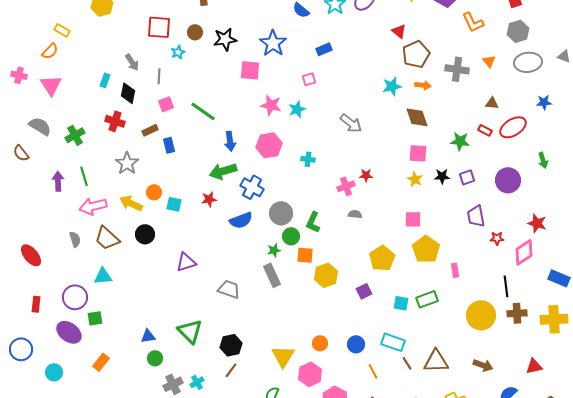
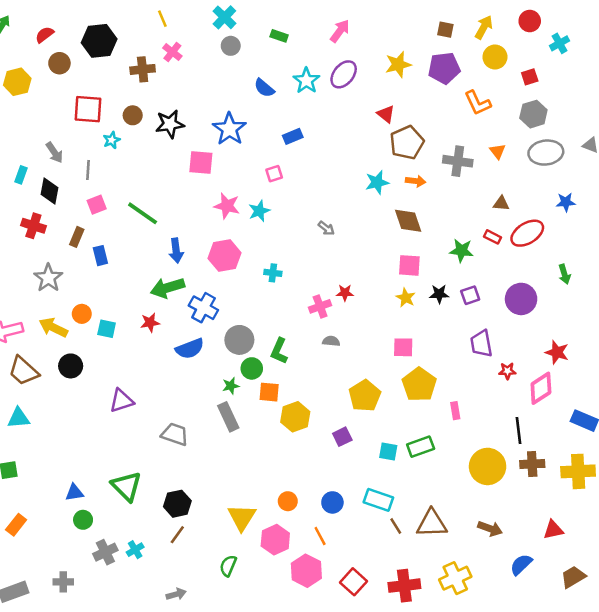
gray arrow: (351, 123) -> (326, 228), size x0.6
brown rectangle: (150, 130) -> (77, 237), turned -42
orange line: (373, 371) -> (320, 536), moved

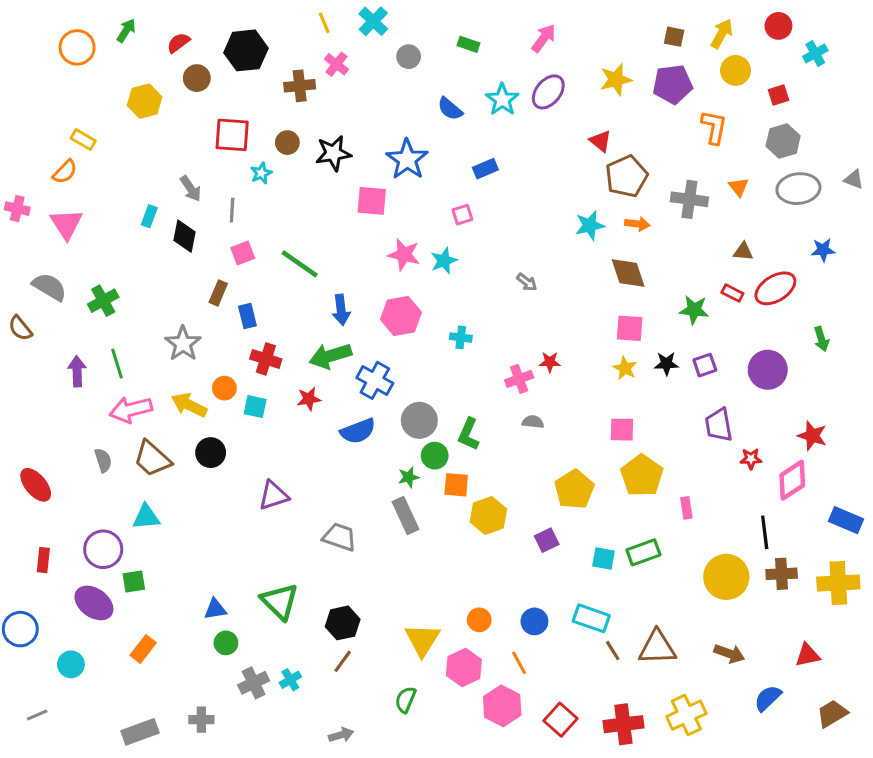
cyan cross: (224, 17) -> (373, 21), moved
orange L-shape: (478, 103) -> (714, 127), turned -144
red cross: (33, 226) -> (266, 359), moved

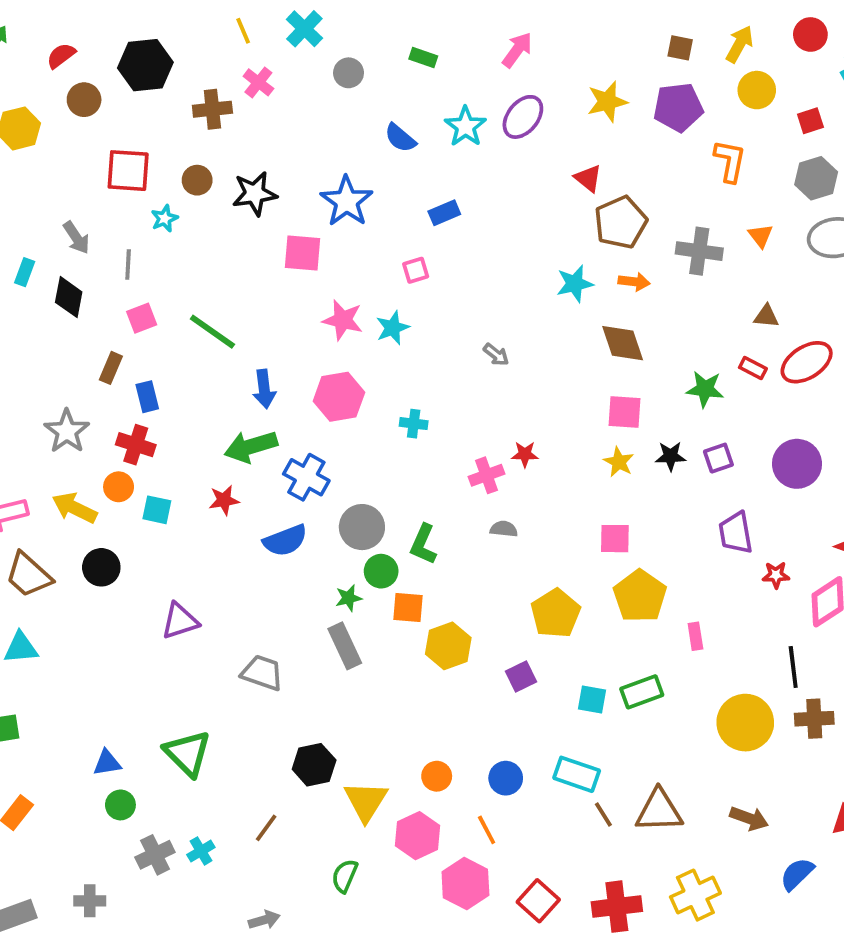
red cross: (266, 359) -> (136, 445), moved
black hexagon: (343, 623) -> (314, 765), moved

